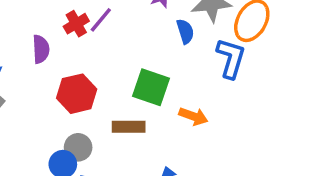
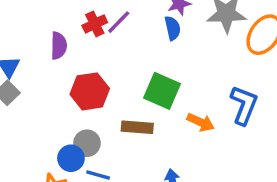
blue semicircle: (185, 31) -> (173, 28), moved
blue L-shape: (231, 58) -> (244, 105), moved

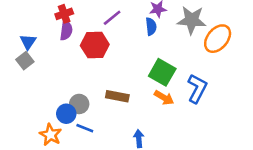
red cross: (95, 24) -> (64, 14), moved
red hexagon: (90, 91) -> (95, 45), moved
green square: (162, 91) -> (162, 72), moved

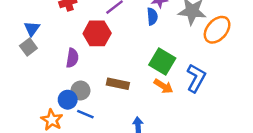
purple semicircle: (66, 30) -> (72, 58), moved

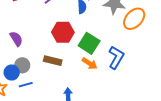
red hexagon: (97, 33) -> (63, 32), moved
purple semicircle: (72, 58) -> (16, 39), turned -42
blue line: (85, 114) -> (26, 85), turned -40

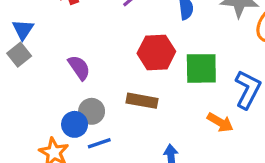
green square: (89, 43) -> (201, 68), turned -30
orange arrow: (90, 63) -> (220, 122), moved

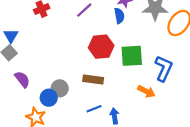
purple semicircle: (79, 68) -> (22, 79), moved
blue line: (99, 143) -> (94, 109), moved

